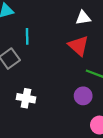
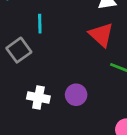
purple circle: (83, 96) -> (76, 95), moved

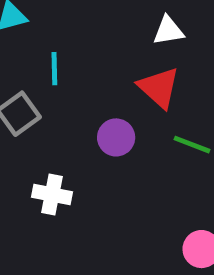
purple circle: (76, 95) -> (116, 137), moved

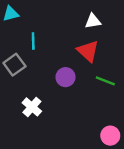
white cross: (52, 194) -> (32, 107), turned 30

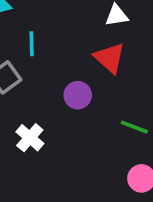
green line: (105, 81) -> (134, 127), moved

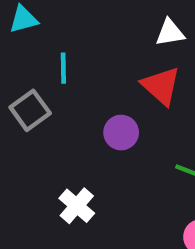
white cross: (30, 138) -> (77, 206), moved

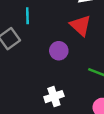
white cross: (77, 206) -> (54, 97), moved, turned 30

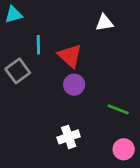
red triangle: (81, 25) -> (70, 56), moved

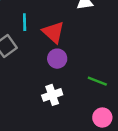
white cross: (69, 137) -> (52, 95), moved

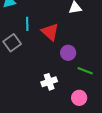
purple circle: (57, 59) -> (68, 53), moved
pink circle: (102, 118) -> (79, 98), moved

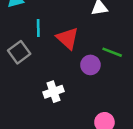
green line: (85, 71) -> (112, 52), moved
white cross: (49, 82) -> (54, 92), moved

